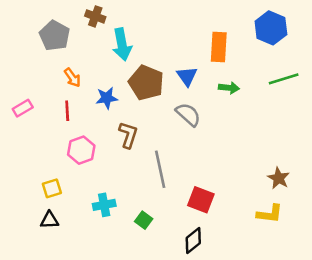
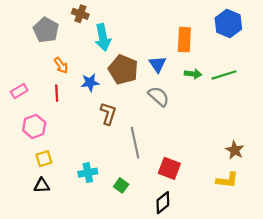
green line: (284, 79) -> (224, 75), moved
pink hexagon: (81, 150) -> (34, 126), moved

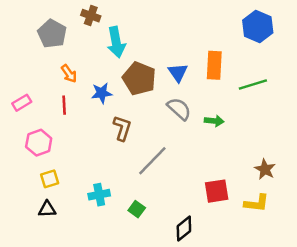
orange rectangle: (184, 40) -> (214, 65), moved
green arrow: (193, 74) -> (214, 121), moved
gray line: (135, 143) -> (152, 161), turned 56
red square: (169, 168) -> (217, 191), moved, turned -30

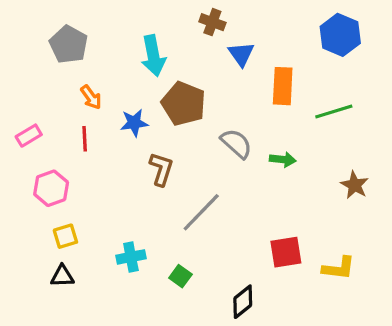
brown cross: (91, 16) -> (212, 22), moved
blue triangle: (178, 72) -> (241, 54), moved
brown star: (265, 169) -> (355, 185), moved

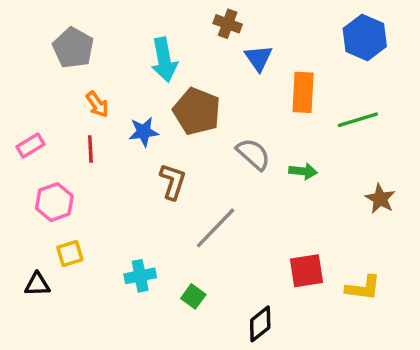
black triangle: (62, 276) -> (37, 284), moved

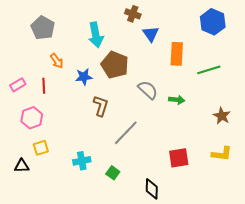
red line: (90, 149) -> (44, 86), moved
yellow L-shape: (363, 288) -> (222, 154), moved
black diamond: (260, 324) -> (152, 189), turned -50

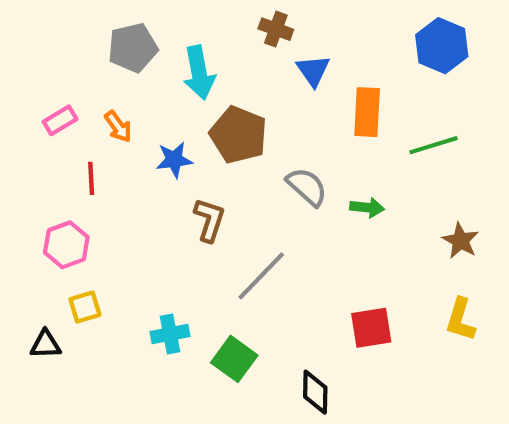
gray pentagon: (43, 28) -> (133, 48), moved, turned 30
pink rectangle: (18, 85) -> (60, 120), moved
yellow L-shape: (222, 154) -> (460, 319), turned 100
green square: (113, 173) -> (234, 359), size x1.5

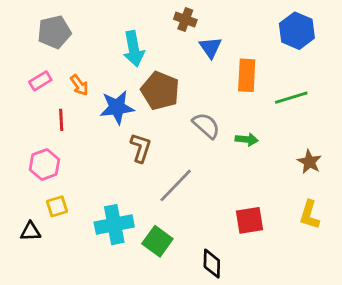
gray pentagon: (133, 48) -> (54, 32), moved
blue star: (174, 160) -> (117, 107), size x1.4
cyan cross: (170, 334) -> (114, 225), size x1.5

